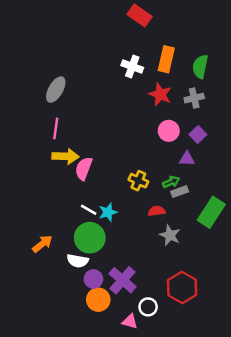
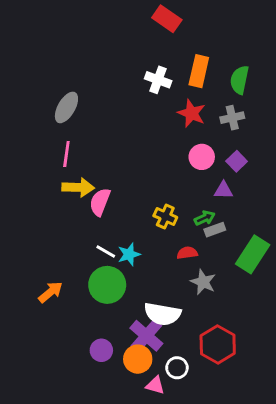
white semicircle: (78, 261) -> (162, 314), moved, size x1.4
purple circle: (93, 279) -> (101, 350), moved
orange circle: (98, 300) -> (138, 359), moved

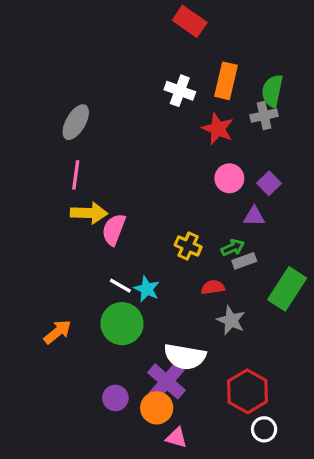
gray cross: (232, 118) -> (264, 116), moved
cyan star: (129, 254) -> (147, 289), turned -30
white circle: (177, 368) -> (264, 429), moved

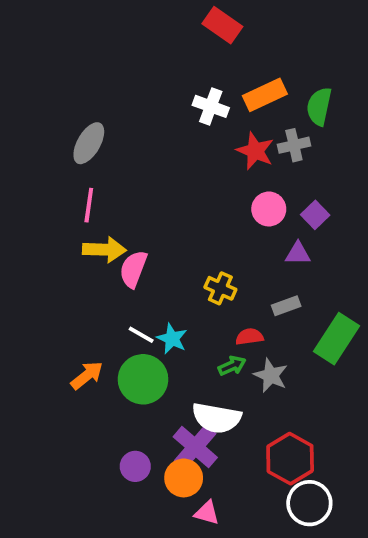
orange rectangle: (226, 81) -> (265, 95), turned 52
gray cross: (264, 116) -> (294, 145), moved
green arrow: (233, 248) -> (232, 366), moved
orange arrow: (58, 332) -> (87, 375), moved
white circle: (264, 429) -> (309, 503), size x1.5

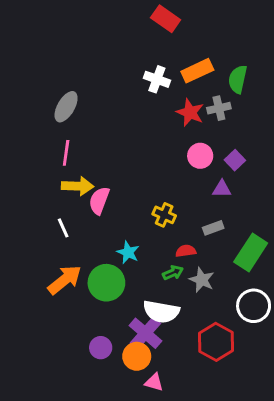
white line: (141, 335) -> (63, 228), moved, turned 36
orange arrow: (87, 375) -> (65, 280), size x1.4
white circle: (309, 503) -> (254, 306), moved

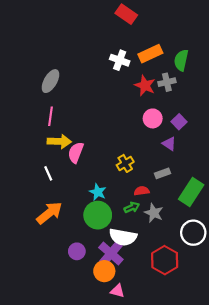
purple triangle: (222, 189) -> (169, 144), turned 32
yellow cross: (164, 215) -> (125, 163), turned 35
green circle: (106, 283) -> (98, 215), moved
purple circle: (101, 348) -> (77, 251), moved

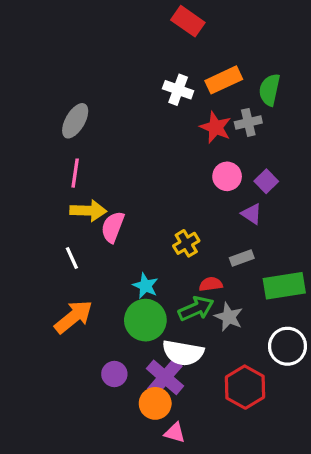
green rectangle: (191, 192) -> (284, 286), turned 48
green arrow: (132, 207) -> (196, 309), size x1.5

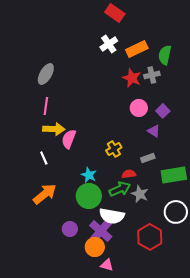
white cross: (178, 90) -> (109, 44), moved, turned 36

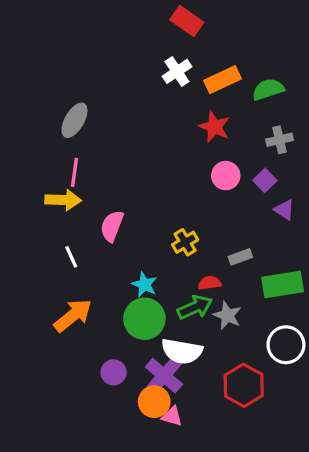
green semicircle: (165, 55) -> (268, 89), turned 60
gray cross: (152, 75) -> (279, 140), moved
yellow arrow: (54, 129) -> (63, 200), moved
purple triangle: (154, 131) -> (284, 210), moved
pink triangle: (107, 265) -> (172, 416), moved

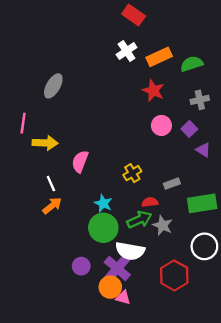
pink line: (74, 172) -> (23, 123), moved
orange arrow: (73, 315) -> (52, 206), moved, size x0.7

